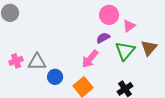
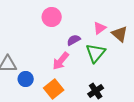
pink circle: (109, 15) -> (52, 17), moved
brown triangle: (149, 48) -> (120, 34), moved, turned -30

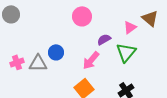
brown triangle: (120, 34) -> (150, 18), moved
blue circle: (26, 79) -> (56, 52), moved

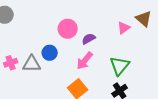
pink circle: (82, 16) -> (68, 29), moved
purple semicircle: (104, 39) -> (89, 39), moved
green triangle: (126, 52) -> (120, 66), moved

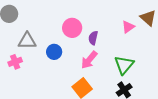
purple semicircle: (89, 39) -> (93, 38), turned -48
gray triangle: (32, 64) -> (27, 41), moved

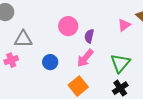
blue circle: (54, 52) -> (50, 62), moved

